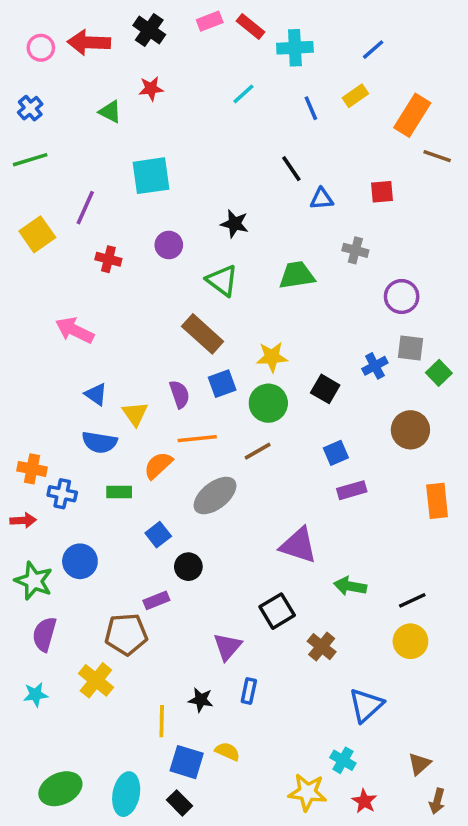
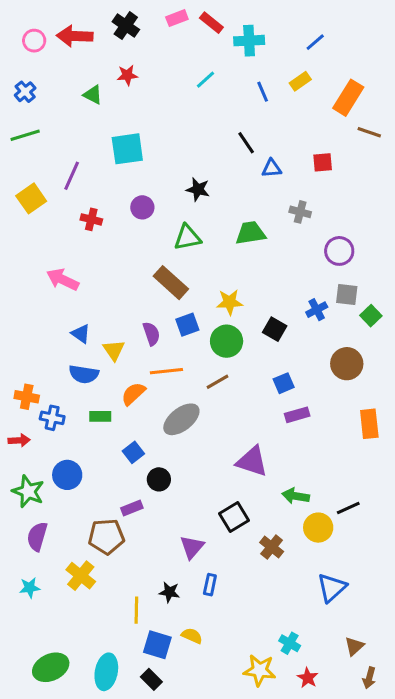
green triangle: (222, 281) -> (187, 237), turned -48
yellow circle: (410, 641) -> (318, 528), moved
blue triangle: (366, 705) -> (332, 588), moved

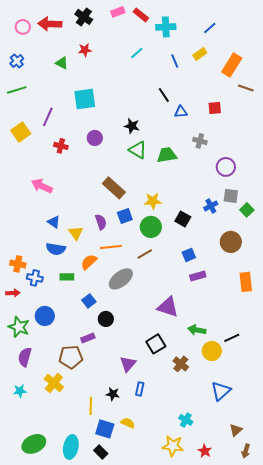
green triangle: (187, 237) -> (138, 150), moved, turned 42
cyan cross: (290, 643) -> (186, 420), moved

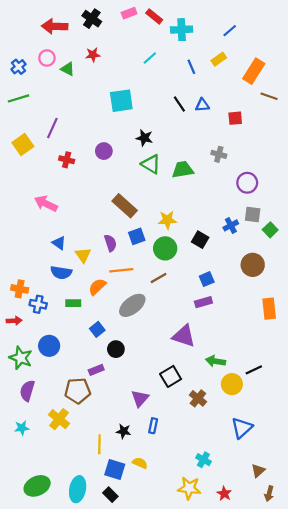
pink circle: (23, 27) -> (47, 58), moved
cyan square: (85, 99) -> (121, 101), moved
blue triangle: (181, 112) -> (202, 105), moved
purple rectangle: (198, 276) -> (203, 302), moved

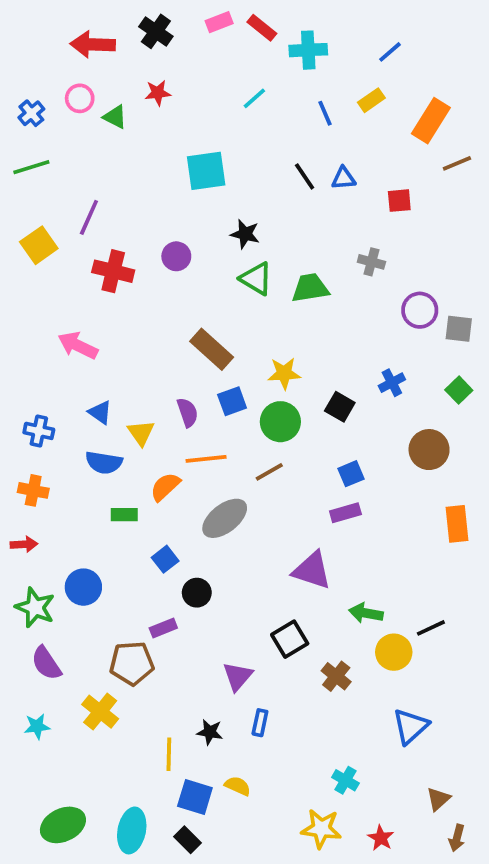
brown line: (269, 96) -> (457, 163), turned -42
red cross: (67, 160) -> (113, 271), size x1.5
gray square: (253, 214) -> (459, 329), moved
blue cross: (38, 304) -> (39, 431), moved
purple semicircle: (27, 391) -> (46, 663), turned -50

